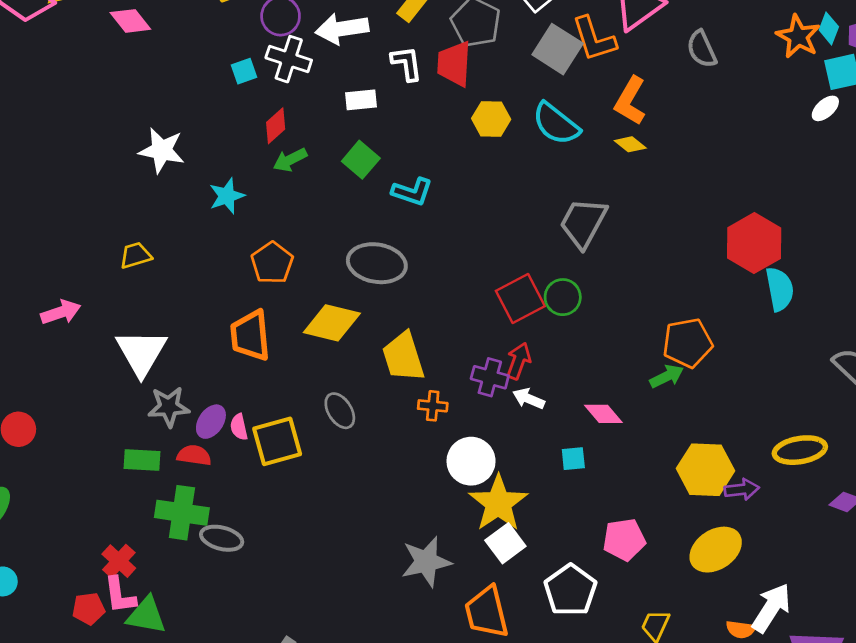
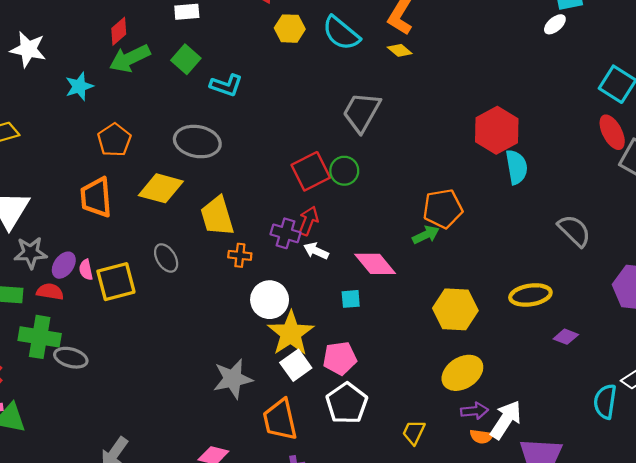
green arrow: (290, 160) -> (130, 58), size x1.5
pink diamond: (603, 414) -> (375, 264), size x1.4
purple arrow: (742, 489) -> (474, 411), moved
pink pentagon: (624, 540) -> (340, 358), moved

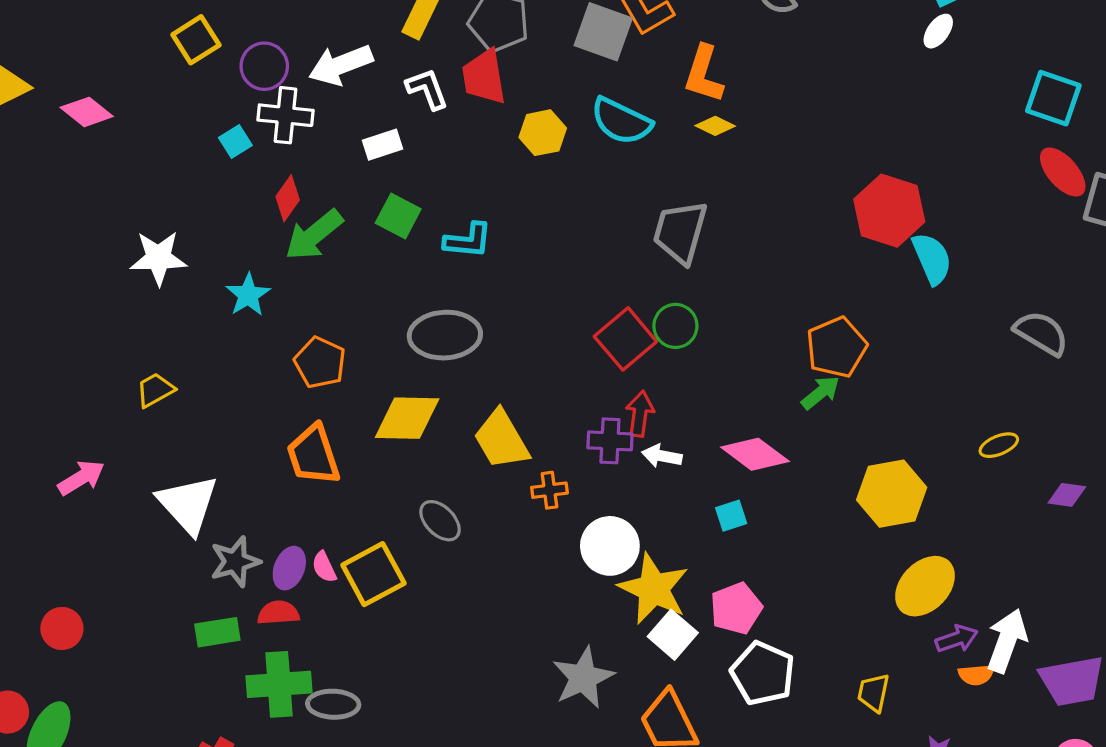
yellow ellipse: (530, 295) -> (999, 445), size x0.6

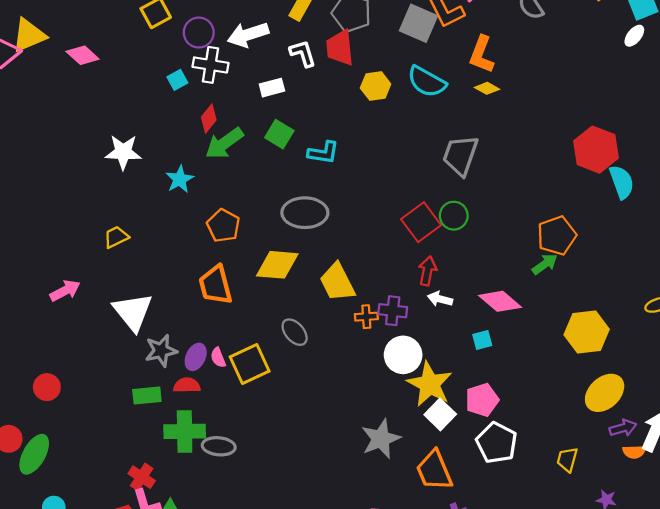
purple cross: (610, 441) -> (393, 311), moved

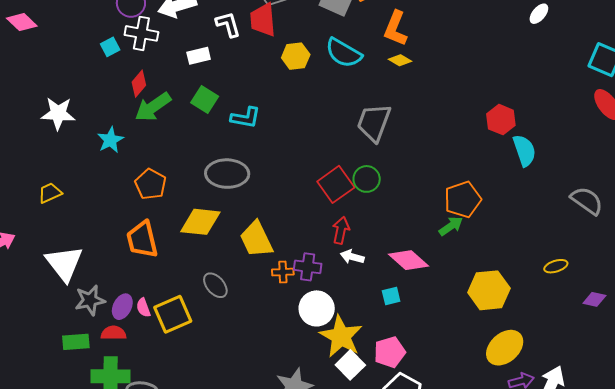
red hexagon: (596, 150) -> (501, 120), size x0.7

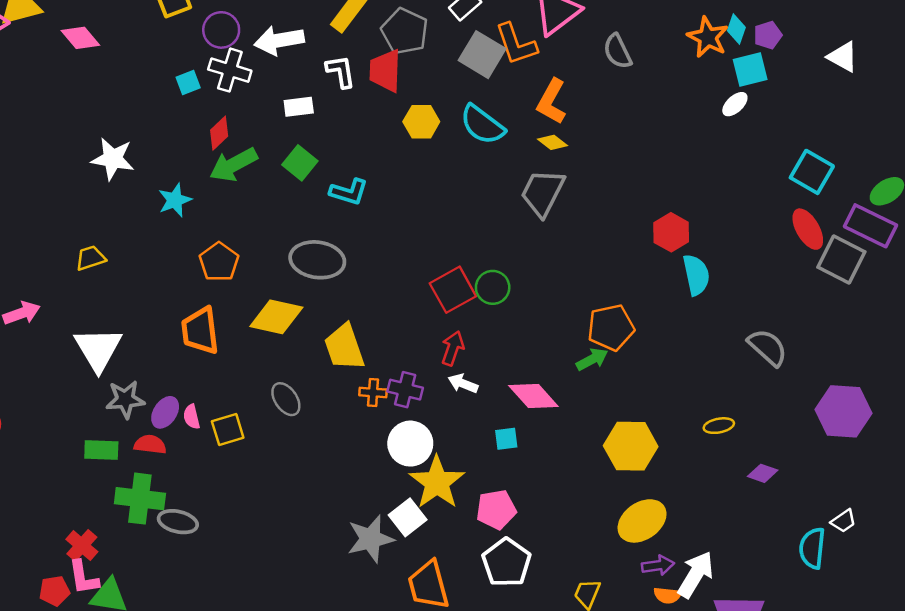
gray trapezoid: (374, 123) -> (543, 193), moved
yellow square: (173, 314) -> (228, 429), size x0.7
white square: (350, 365) -> (408, 517), moved

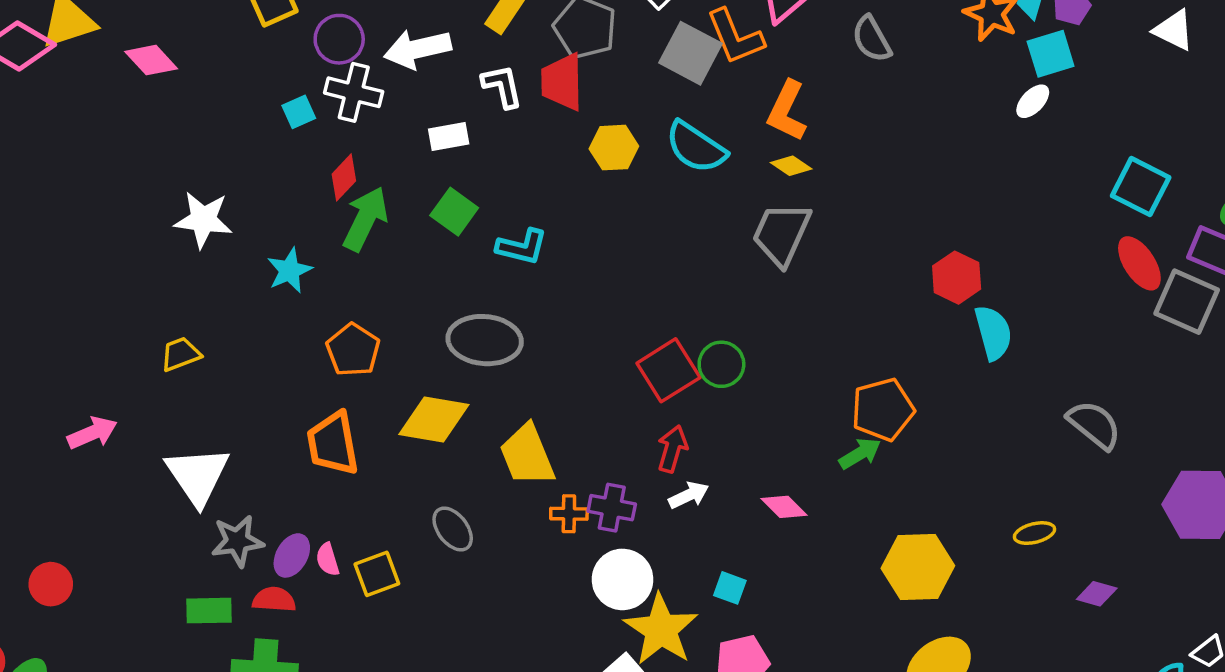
green arrow: (233, 165) -> (365, 219), turned 147
white arrow: (463, 383) -> (689, 495), turned 136
pink diamond: (533, 396) -> (784, 507), size x0.7
cyan square: (506, 439) -> (730, 588), moved, turned 30

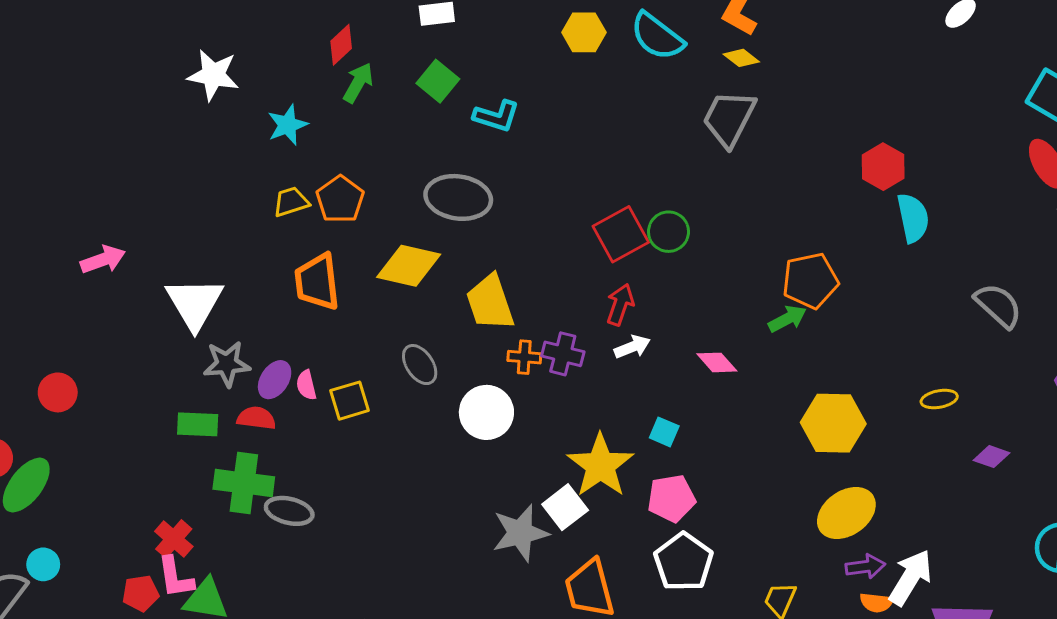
green arrow: (365, 219) -> (358, 83), size x0.7
yellow trapezoid: (181, 354) -> (291, 202), moved
white circle: (622, 579) -> (486, 412), moved

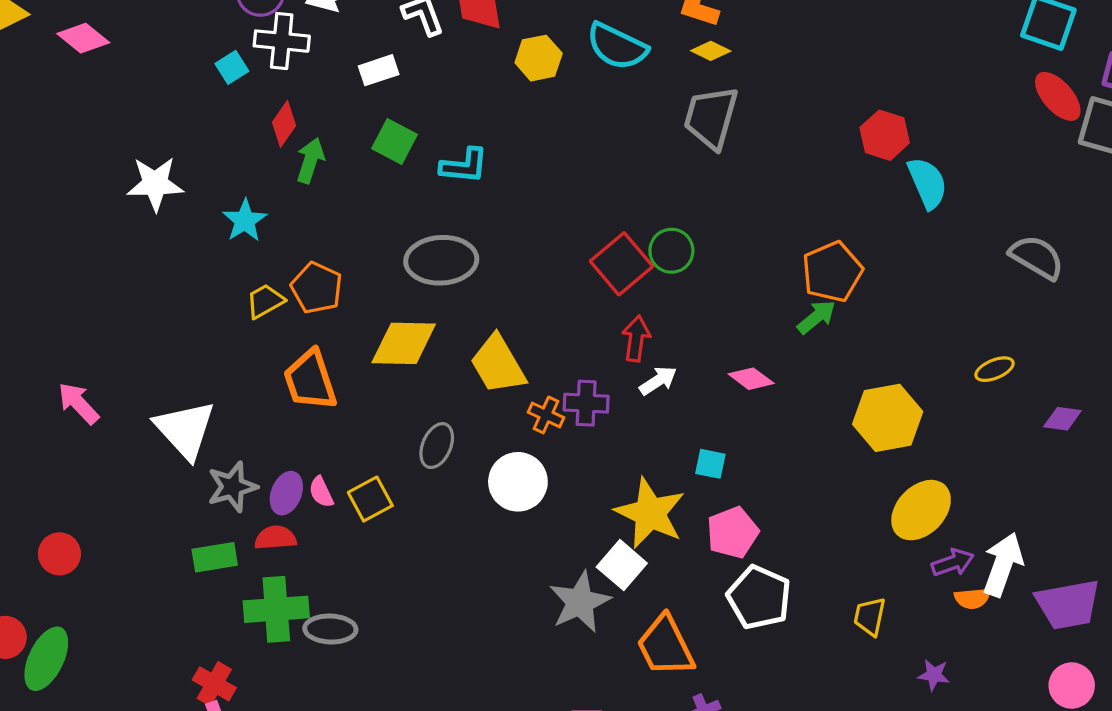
pink arrow: (103, 260) -> (78, 403), turned -102
orange cross: (524, 357) -> (546, 415), turned 32
gray ellipse: (420, 365) -> (437, 446), turned 69

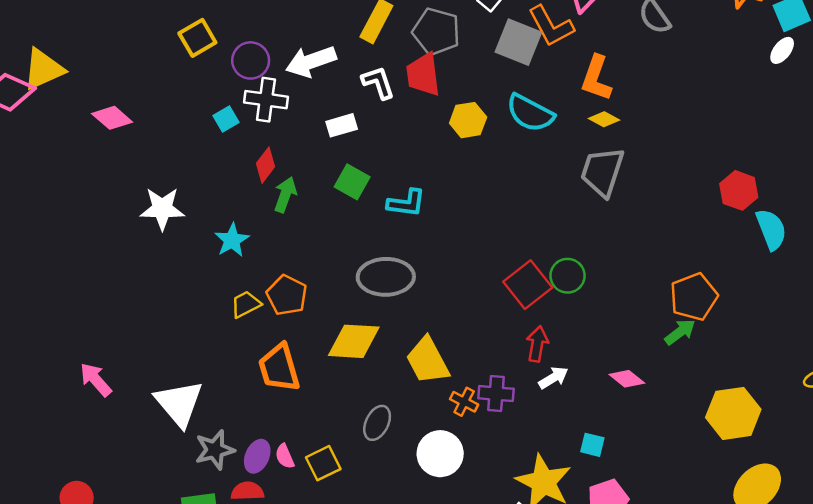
pink diamond: (83, 38) -> (112, 118), moved

